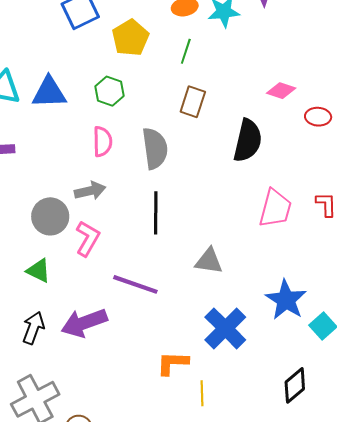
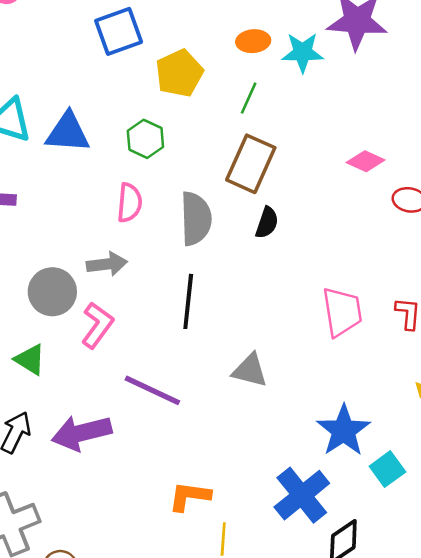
brown rectangle: (193, 102) -> (251, 164), size x1.4
black semicircle: (248, 141) -> (267, 223), moved, size x0.6
pink trapezoid: (275, 208) -> (342, 312), turned -30
blue cross: (225, 328) -> (302, 495), moved

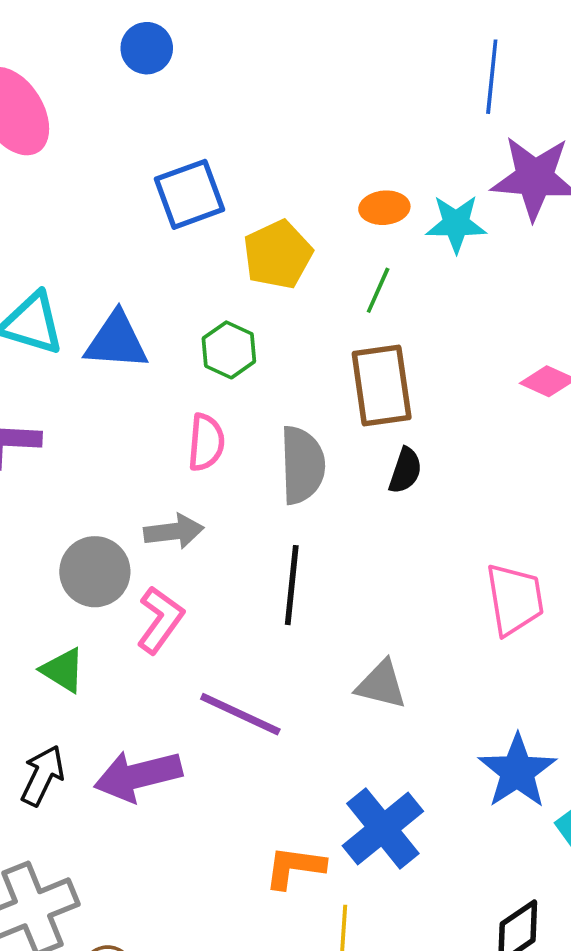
brown rectangle: (251, 164) -> (382, 385), turned -32
blue cross: (302, 495) -> (383, 829), moved

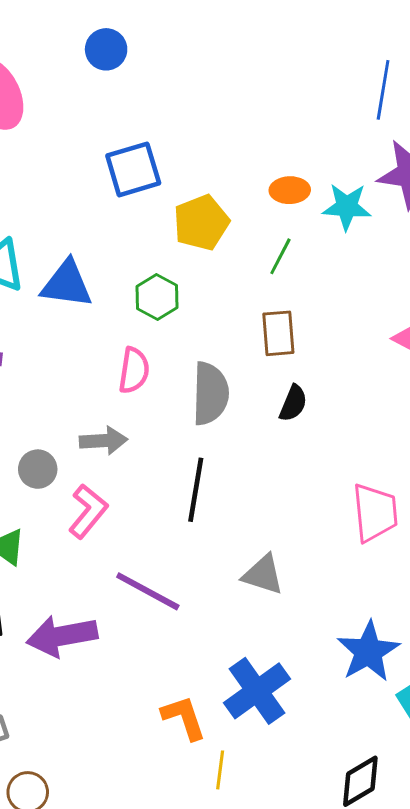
brown rectangle: (382, 385) -> (278, 333), size x0.7
gray circle: (95, 572) -> (38, 469), size x0.7
orange L-shape: (295, 867) -> (184, 718), turned 60

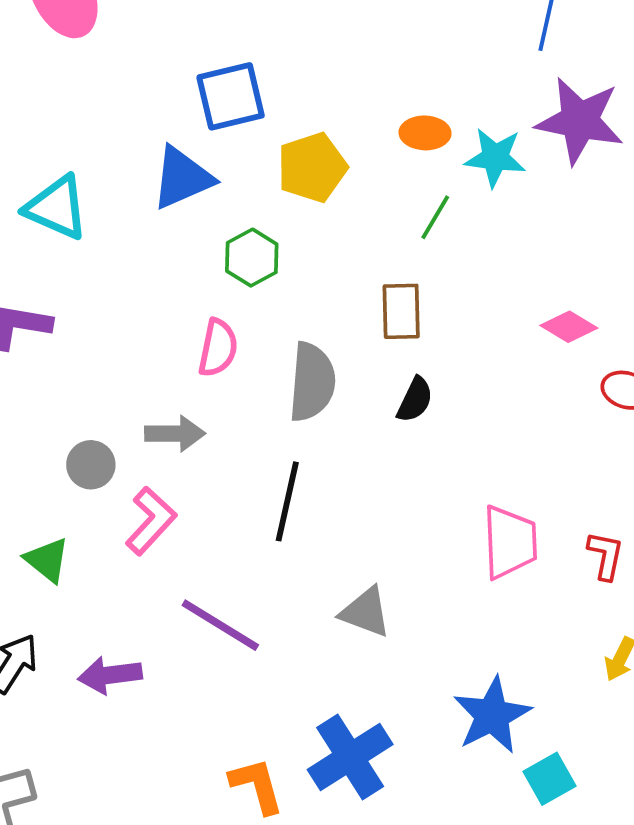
green line: (280, 256) -> (435, 217), moved
blue triangle: (67, 284) -> (182, 178), moved, turned -34
purple arrow: (62, 636) -> (110, 675), size x0.7

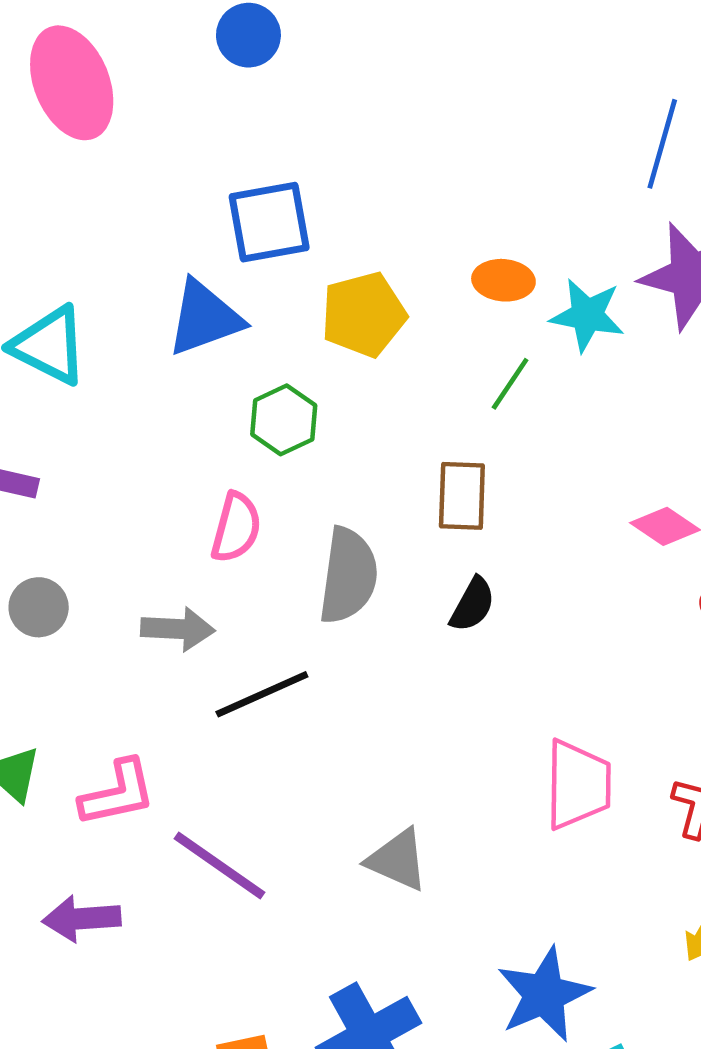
gray circle: (91, 465) -> (39, 607), moved
black line: (287, 501) -> (262, 694), moved, turned 50
pink L-shape: (151, 521) -> (118, 793), moved, turned 32

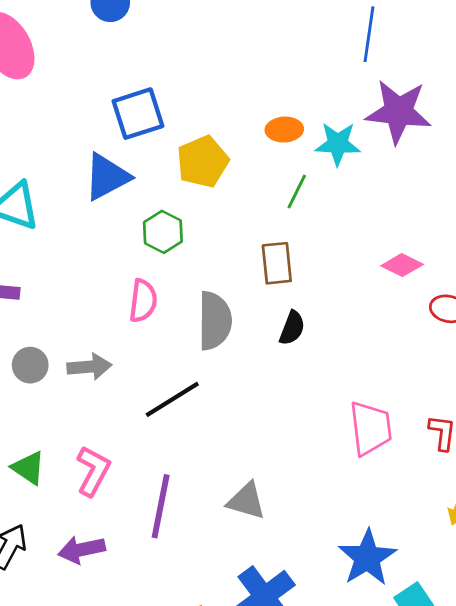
gray arrow: (178, 629) -> (89, 367), moved
pink L-shape: (118, 793) -> (93, 471), turned -42
gray triangle: (397, 860) -> (246, 501), moved
purple line: (219, 865) -> (161, 506), turned 74

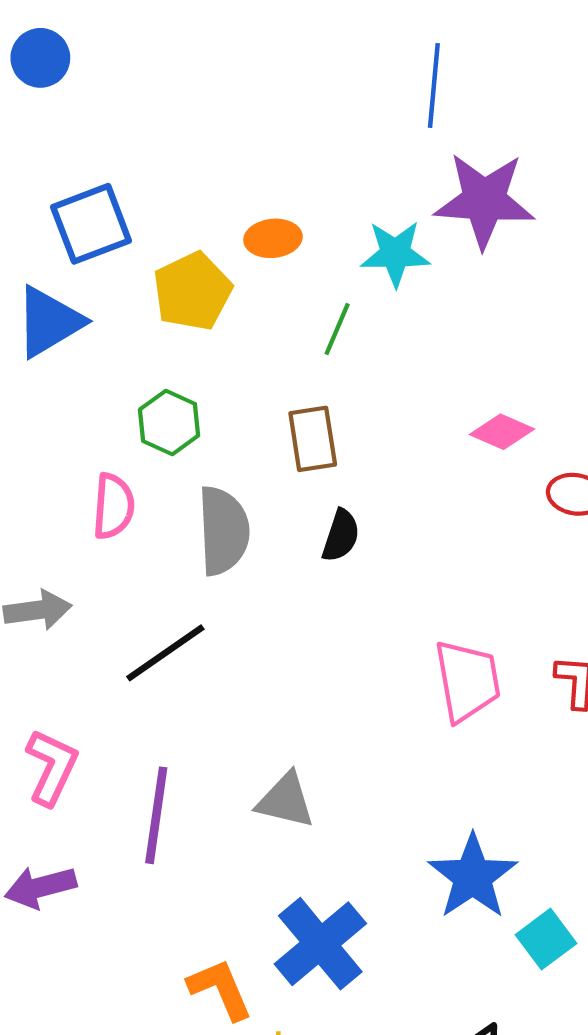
orange ellipse: (284, 130) -> (273, 238), moved
green hexagon: (163, 232) -> (169, 422), moved

